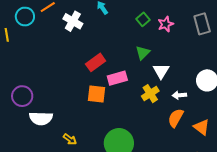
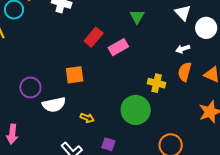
white triangle: (161, 71) -> (183, 13), moved
orange square: (96, 94) -> (75, 75), moved
yellow cross: (150, 94) -> (157, 83), moved, turned -30

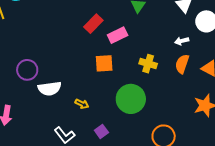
orange square: (75, 75) -> (104, 63), moved
yellow cross: (157, 83) -> (148, 64), moved
purple square: (108, 144) -> (101, 131), turned 32

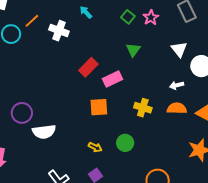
orange semicircle: (182, 64) -> (177, 108), turned 72
green circle: (131, 99) -> (125, 143), size x0.6
yellow arrow: (82, 104) -> (95, 147), moved

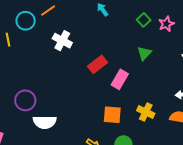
white cross: (59, 31) -> (62, 41), moved
pink rectangle: (112, 79) -> (120, 79), turned -42
orange square: (99, 107) -> (112, 115), moved

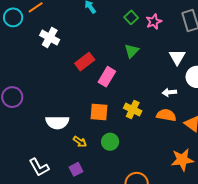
white semicircle: (45, 122) -> (57, 122), moved

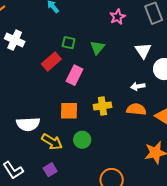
green square: (131, 17) -> (69, 43), moved, turned -32
yellow cross: (133, 110) -> (102, 106), turned -30
yellow arrow: (80, 142) -> (52, 142), size x1.5

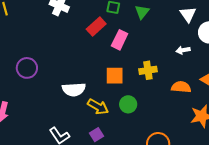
orange semicircle: (136, 109) -> (181, 87), moved

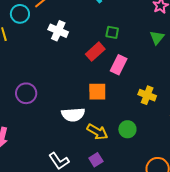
green triangle: (142, 12) -> (157, 38), moved
yellow cross: (148, 70) -> (147, 95), turned 30
orange square: (115, 76) -> (97, 92), moved

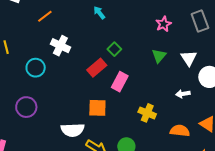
cyan circle: (20, 14) -> (36, 68), moved
green square: (112, 32) -> (114, 49), turned 32

